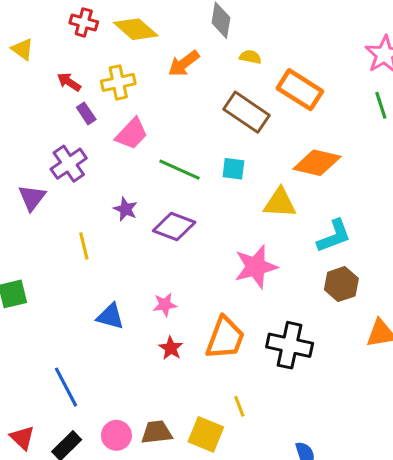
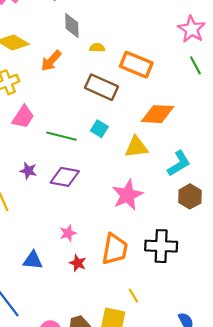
cyan square: (233, 169) -> (99, 129), turned 35
blue triangle: (110, 316) -> (33, 260), moved

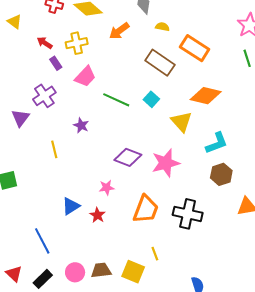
yellow triangle: (136, 147) -> (181, 122), turned 45
purple diamond: (65, 177) -> (128, 157), moved
blue triangle: (33, 260) -> (71, 206), turned -48
red star: (78, 263) -> (97, 215), moved

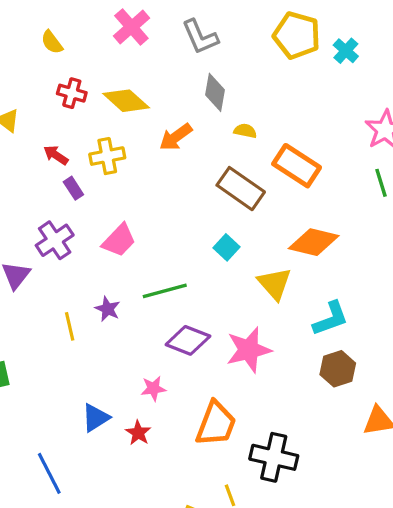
pink trapezoid: (85, 77) -> (119, 240), moved
green line: (116, 100) -> (165, 291), moved, turned -40
purple star: (81, 125) -> (108, 309), moved
black cross: (188, 214) -> (274, 457), moved

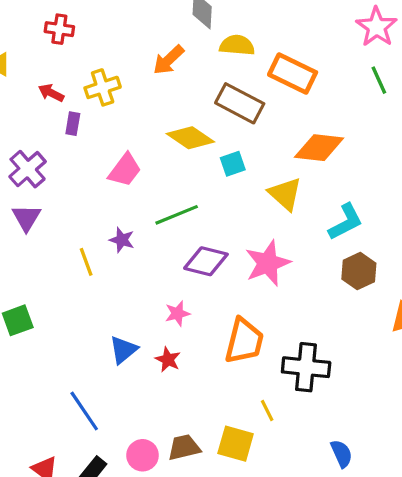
yellow diamond: (126, 101) -> (190, 138), moved
yellow semicircle: (245, 131) -> (237, 45), size x1.5
purple rectangle: (73, 188) -> (73, 124), turned 50
purple cross: (55, 240) -> (28, 169), moved
cyan square: (226, 247) -> (233, 164), turned 35

